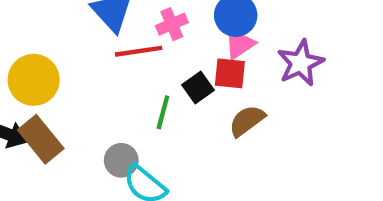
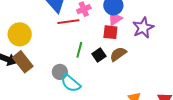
black square: (198, 88) -> (99, 55), moved

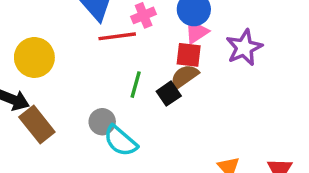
brown semicircle: (118, 54) -> (184, 77), moved
brown rectangle: (23, 62) -> (37, 124), moved

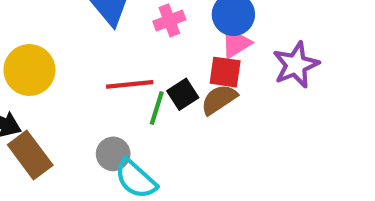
red line: (117, 36) -> (130, 84), moved
black square: (169, 94) -> (183, 94), moved

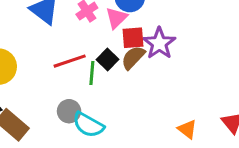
pink triangle: (236, 43) -> (116, 18), moved
purple star: (296, 65) -> (159, 43), moved

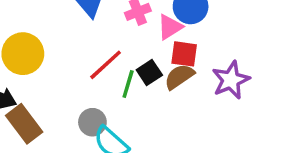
purple star: (159, 43) -> (231, 80), moved
red line: (70, 61) -> (106, 65), turned -36

